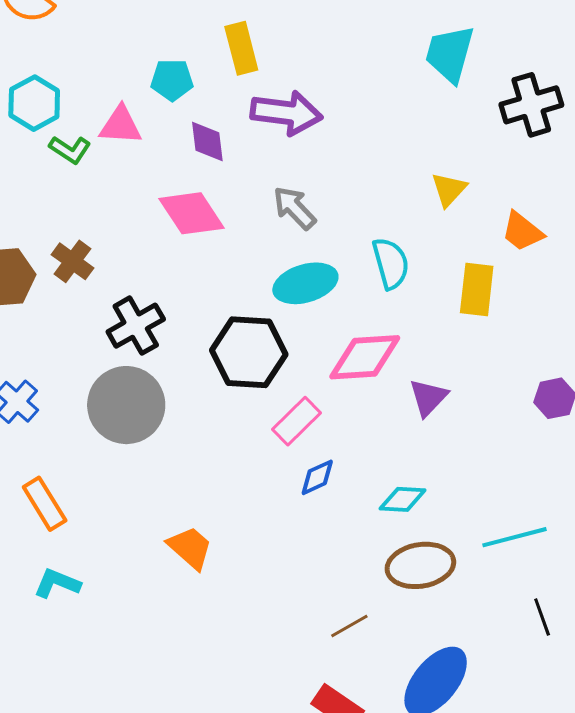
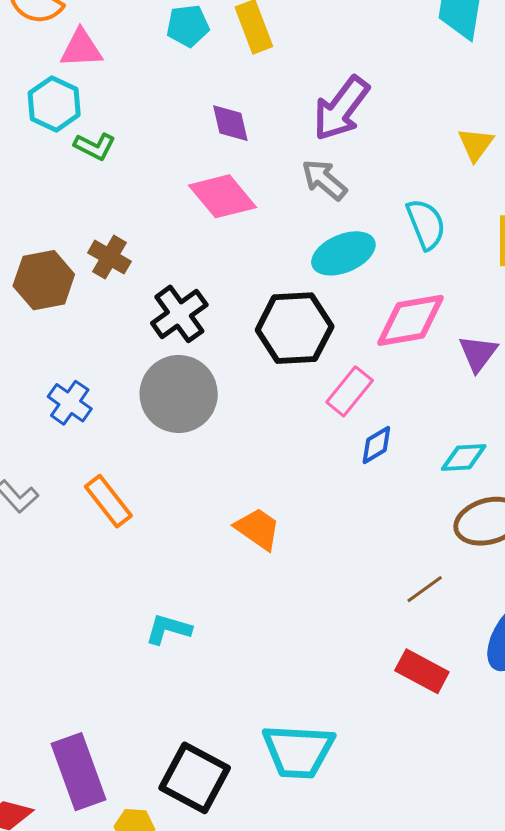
cyan pentagon: (172, 80) -> (188, 26), moved
purple arrow: (286, 113) -> (341, 108), moved, turned 126
pink triangle: (121, 125) -> (81, 48), moved
cyan L-shape: (57, 583) -> (168, 629), moved

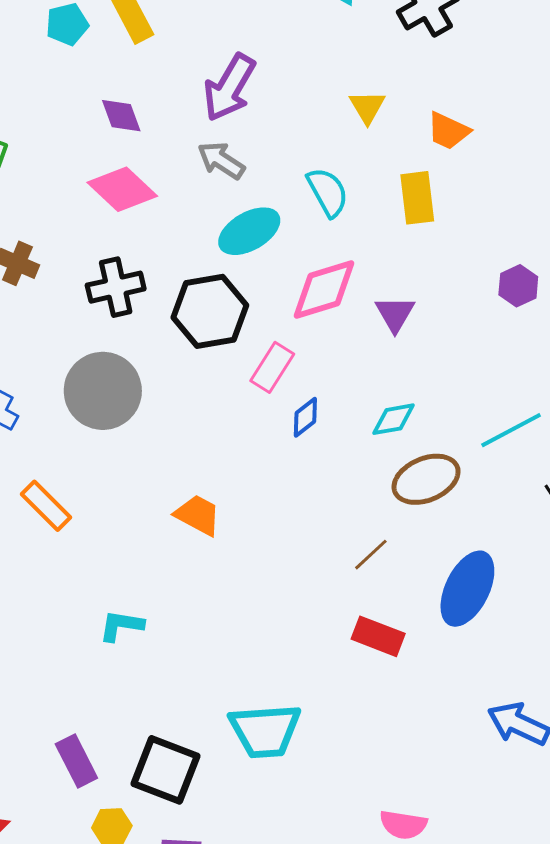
black cross: (179, 314) -> (116, 287), moved, turned 30
purple rectangle: (79, 772) -> (76, 761), moved, size x0.7

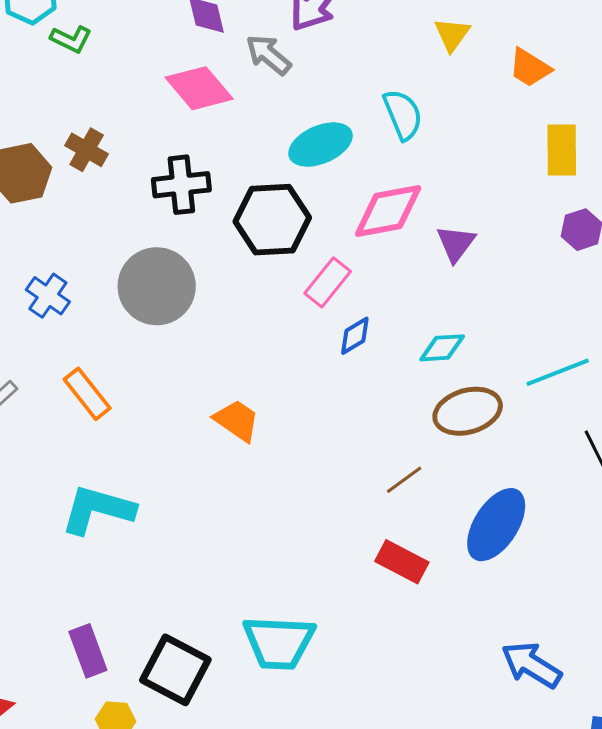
gray arrow: (221, 160) -> (268, 55), moved
yellow rectangle: (417, 198) -> (562, 150), moved
cyan L-shape: (121, 626) -> (98, 510), moved, size x1.6

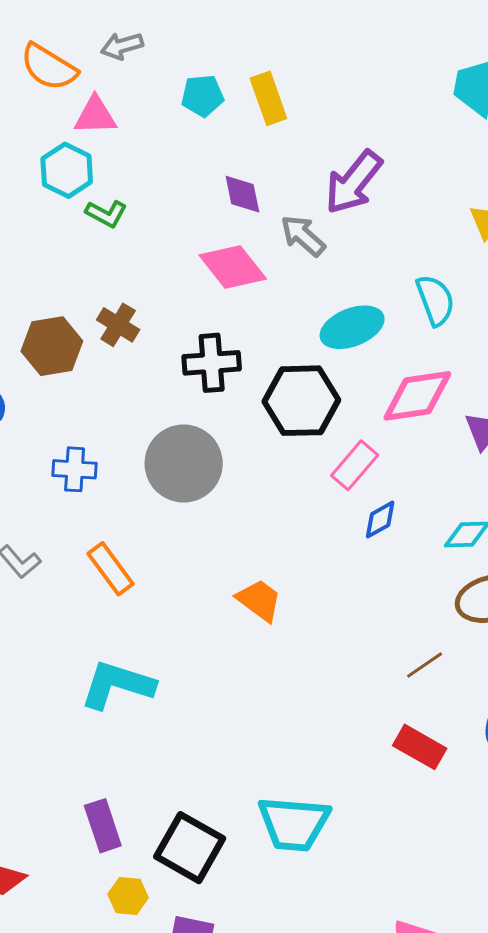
blue cross: (48, 296) -> (75, 469), turned -33

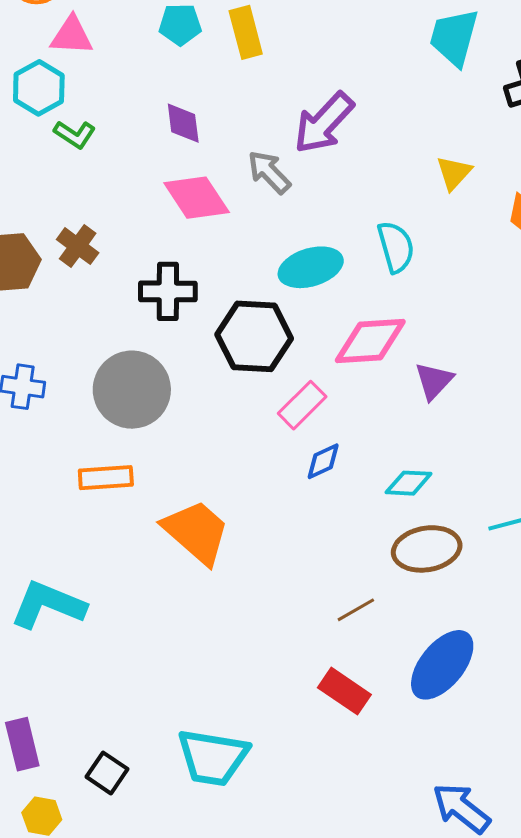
purple diamond: (242, 194) -> (183, 123), moved
orange rectangle: (111, 569) -> (106, 478), moved, turned -62
orange trapezoid: (259, 600) -> (196, 532), size x1.5
black square: (190, 848) -> (107, 773), size x0.6

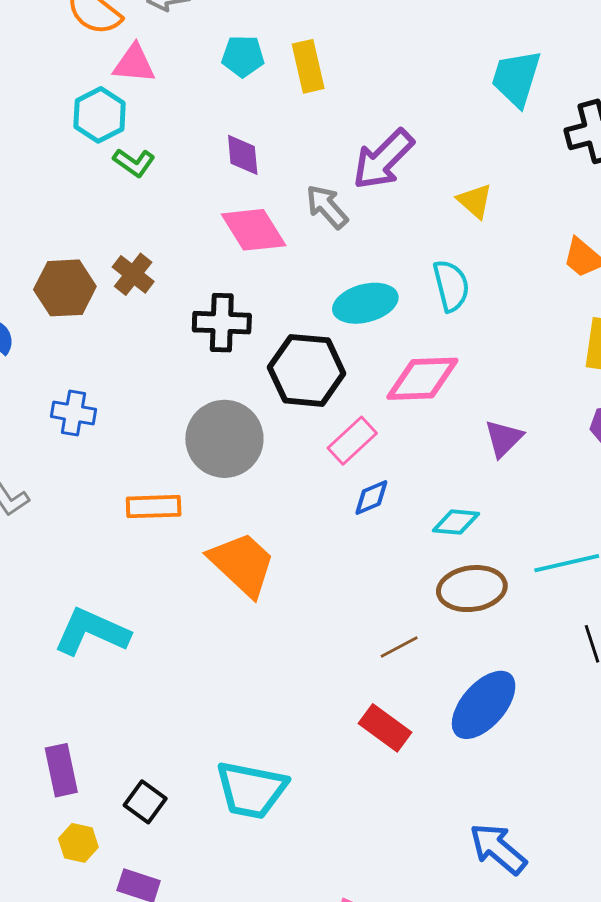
yellow triangle: (454, 173) -> (475, 201), moved, turned -33
purple triangle: (434, 381) -> (504, 438), moved
gray circle: (132, 390) -> (224, 439), moved

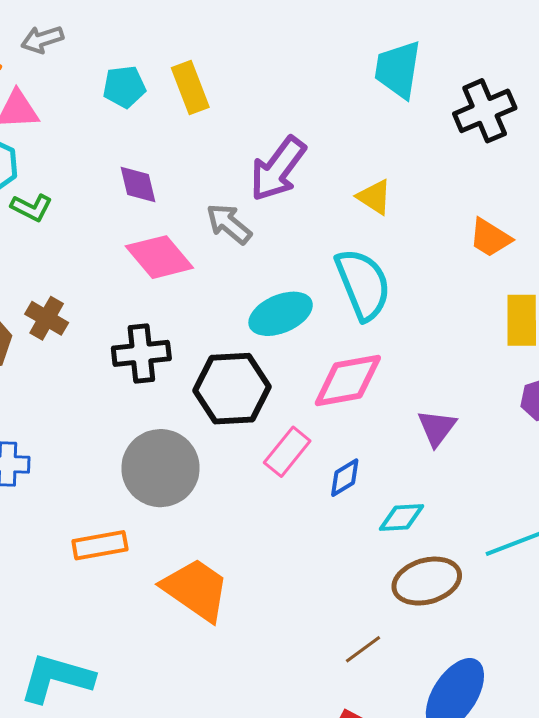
cyan semicircle: (451, 286) -> (363, 284), size x1.4
blue diamond: (371, 497) -> (345, 478), moved

